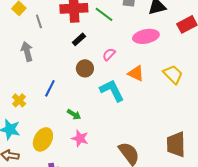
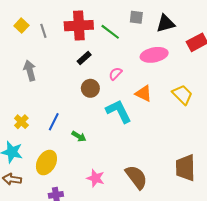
gray line: (39, 21) -> (43, 31), moved
blue line: (50, 88) -> (54, 122), moved
pink star: (80, 138) -> (96, 178), moved

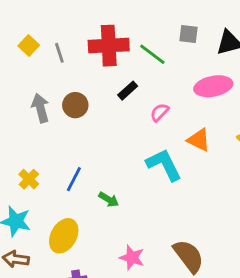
black rectangle: (84, 58) -> (128, 91), moved
brown circle: (90, 88) -> (75, 105), moved

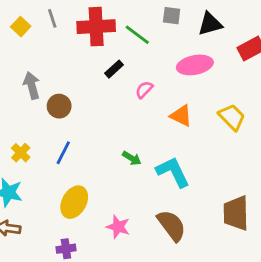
gray line: (59, 53) -> (52, 18), moved
brown circle: (75, 105) -> (59, 106), moved
cyan L-shape: (164, 165) -> (173, 172), moved
green arrow: (109, 199) -> (132, 158), moved
yellow ellipse: (64, 236) -> (74, 202), moved

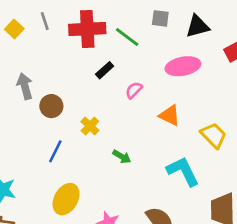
yellow trapezoid: (232, 117) -> (214, 135), moved
yellow cross: (21, 153) -> (90, 126), moved
cyan L-shape: (173, 172) -> (183, 171), moved

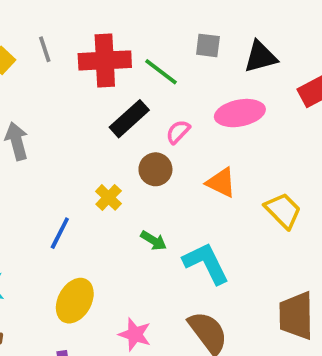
black rectangle: (105, 70) -> (129, 119), size x1.5
pink semicircle: (134, 90) -> (178, 132), moved
brown circle: (51, 106) -> (155, 169), moved
cyan L-shape: (183, 171) -> (206, 263), moved

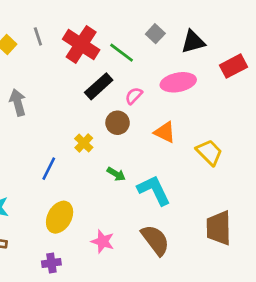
gray square: (208, 45) -> (155, 34), turned 36
red cross: (105, 60) -> (81, 45), turned 36

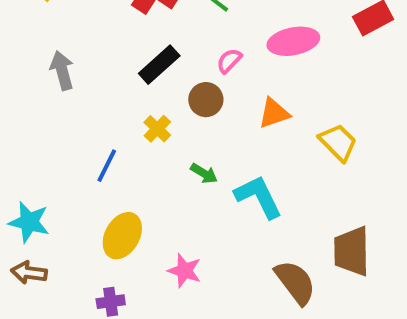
black rectangle: (99, 86) -> (159, 65), moved
orange triangle: (165, 132) -> (274, 113), turned -45
brown semicircle: (155, 240) -> (295, 282), moved

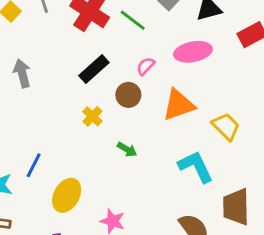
orange triangle: (274, 113) -> (179, 105), size x1.4
blue line: (107, 166) -> (34, 165), moved
cyan L-shape: (258, 197) -> (196, 167), moved

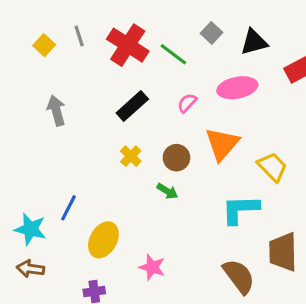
brown circle: (128, 95) -> (176, 158), moved
orange triangle: (179, 105) -> (222, 144), turned -30
cyan L-shape: (196, 167) -> (240, 209), turned -66

